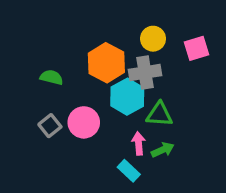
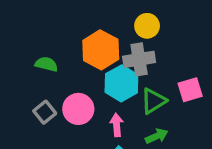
pink square: (196, 48) -> (190, 90), moved
green triangle: (159, 114) -> (153, 101), turned -36
pink arrow: (139, 143) -> (117, 125), moved

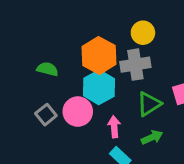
cyan hexagon: (121, 83) -> (99, 87), moved

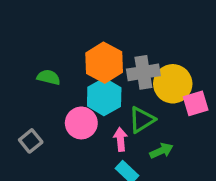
yellow circle: (143, 33) -> (173, 84), moved, size x1.5
green triangle: (149, 104) -> (142, 120), moved
gray square: (46, 115) -> (31, 141), moved

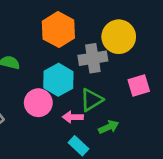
orange hexagon: (104, 63) -> (58, 30), moved
yellow circle: (173, 84) -> (119, 37), moved
pink arrow: (120, 139) -> (73, 117), turned -84

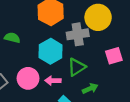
pink circle: (38, 103) -> (28, 78), moved
pink arrow: (73, 117) -> (53, 81), moved

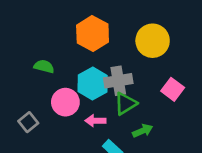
gray cross: (78, 34) -> (118, 81), moved
pink square: (114, 56) -> (173, 89), turned -36
pink circle: (28, 78) -> (65, 102), moved

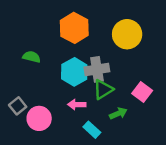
pink square: (173, 89) -> (142, 92), moved
pink circle: (65, 102) -> (39, 118), moved

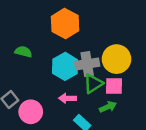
yellow circle: (127, 34) -> (116, 59), moved
pink square: (142, 92) -> (114, 86), moved, turned -36

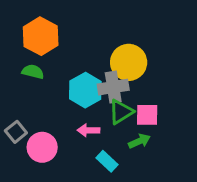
orange hexagon: (65, 24) -> (41, 36), moved
yellow circle: (116, 59) -> (129, 62), moved

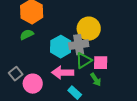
green semicircle: (33, 72) -> (27, 35), turned -40
pink arrow: (88, 130) -> (63, 73), size x1.5
green arrow: (139, 141) -> (96, 80), turned 80

